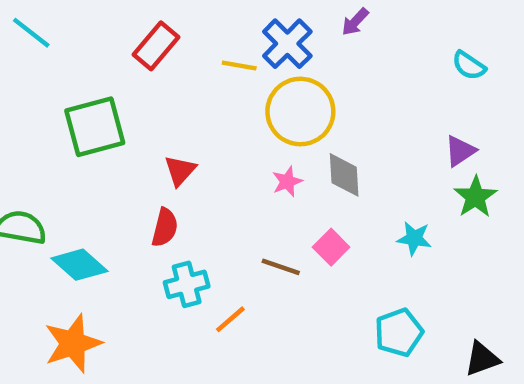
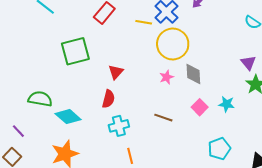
purple triangle: (460, 151) -> (248, 63), turned -35
pink square: (331, 247) -> (200, 107), moved
orange line: (230, 319) -> (130, 156), moved, turned -63

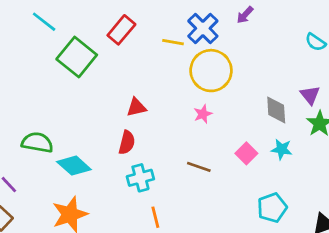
green square: (75, 51) -> (77, 57), moved, turned -36
red triangle: (116, 72) -> (136, 107), turned 35
gray diamond: (193, 74) -> (276, 110), moved

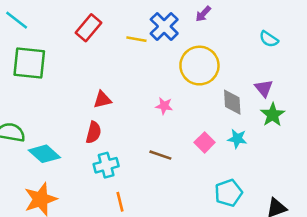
green square: (77, 57) -> (29, 63), moved, turned -33
yellow circle: (211, 71) -> (199, 66), moved
pink star: (203, 114) -> (164, 106), turned 30

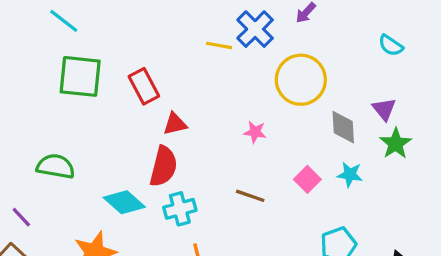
red rectangle: (88, 28) -> (144, 86), moved, turned -68
red semicircle: (94, 132) -> (164, 166), size x1.4
cyan diamond: (44, 154) -> (124, 202), moved

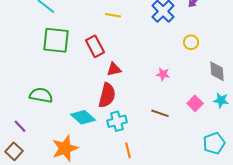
yellow line: (219, 45) -> (113, 15), moved
yellow circle: (301, 80) -> (191, 42), size x0.5

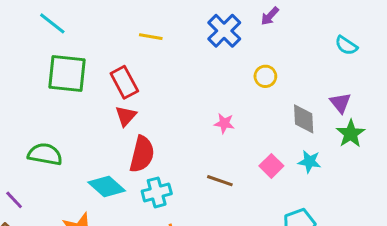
red triangle: (114, 69) -> (126, 116), moved, turned -35

